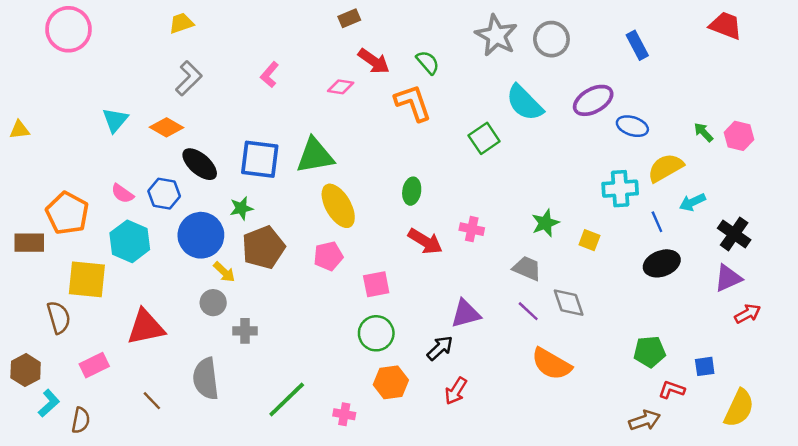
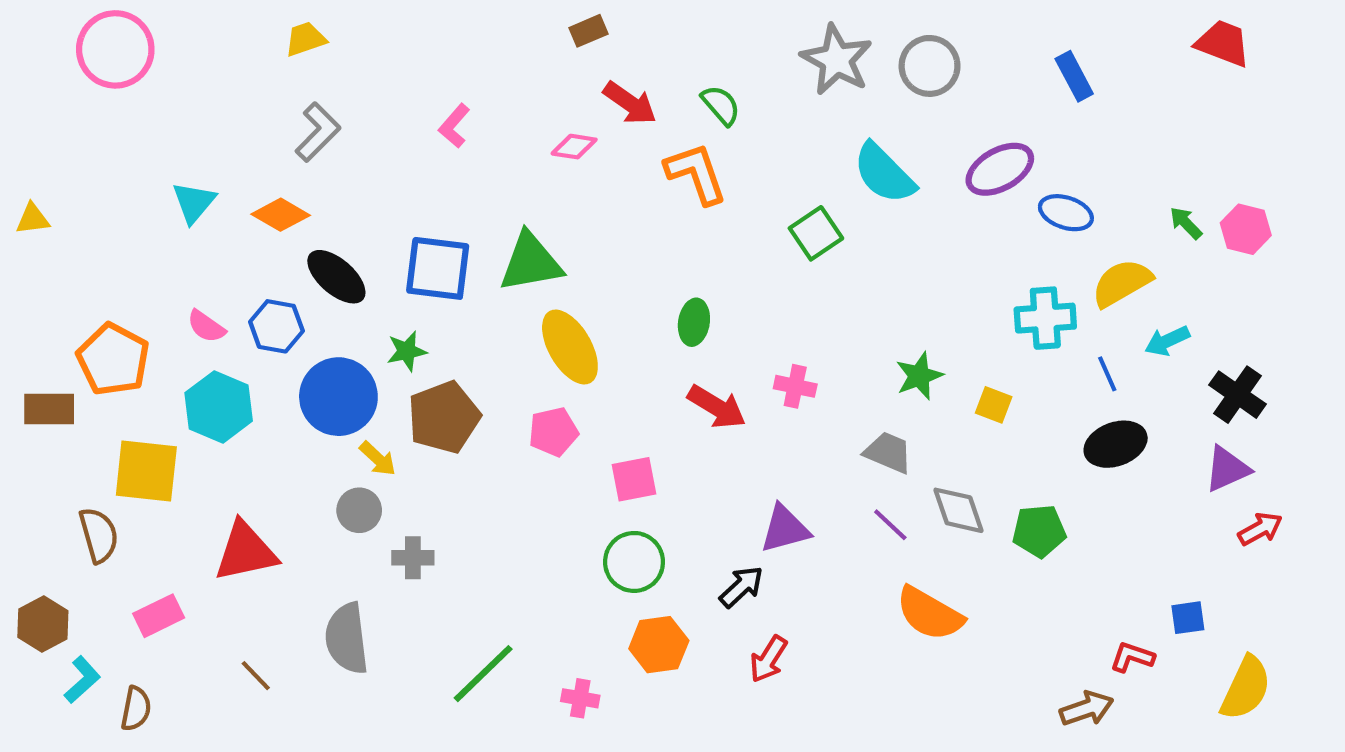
green pentagon: (650, 352) -> (1039, 531), moved

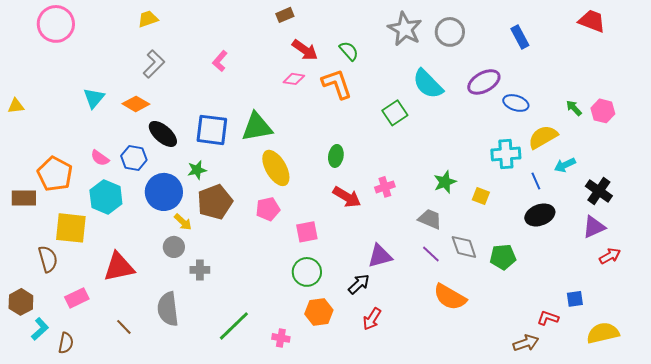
pink diamond: (574, 147) -> (294, 79), moved
pink cross: (795, 386) -> (385, 187), turned -30
yellow semicircle: (1246, 688) -> (603, 333), turned -128

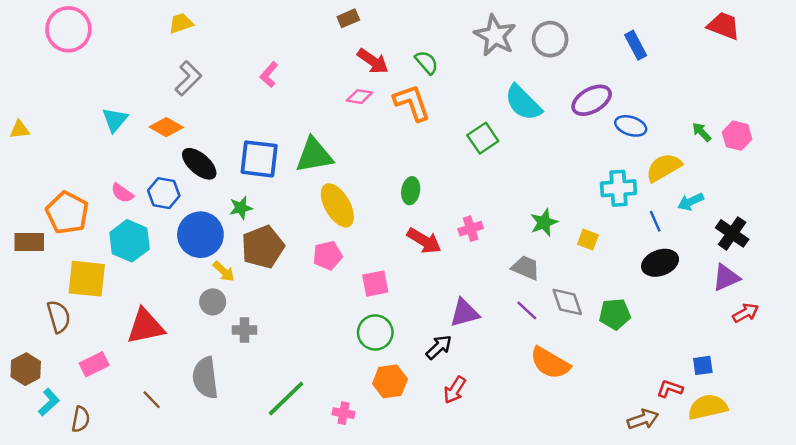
yellow semicircle: (603, 333) -> (708, 407), moved

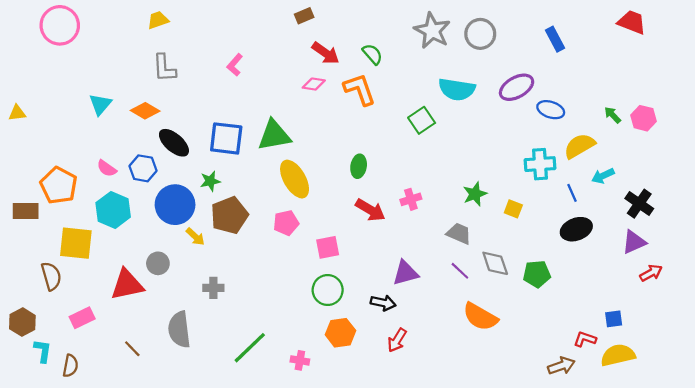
gray L-shape: (188, 78) -> (164, 68), turned 132
cyan semicircle: (523, 103) -> (457, 89), turned -36
gray circle: (213, 302) -> (158, 263), moved
black arrow: (439, 347) -> (383, 303), turned 55
cyan L-shape: (49, 402) -> (43, 351), turned -40

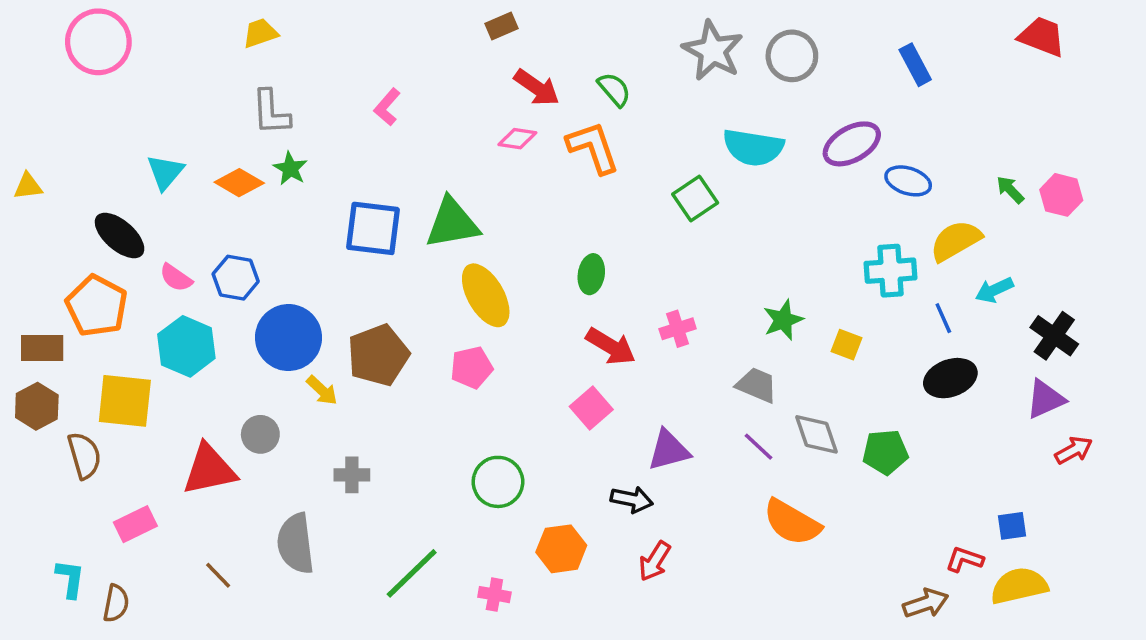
black ellipse: (174, 143) -> (120, 235), moved
green star: (210, 181) -> (290, 169), moved, turned -30
pink square: (328, 247) -> (591, 408), moved, turned -30
green circle: (328, 290) -> (498, 482), moved
brown hexagon: (22, 322) -> (37, 406), moved

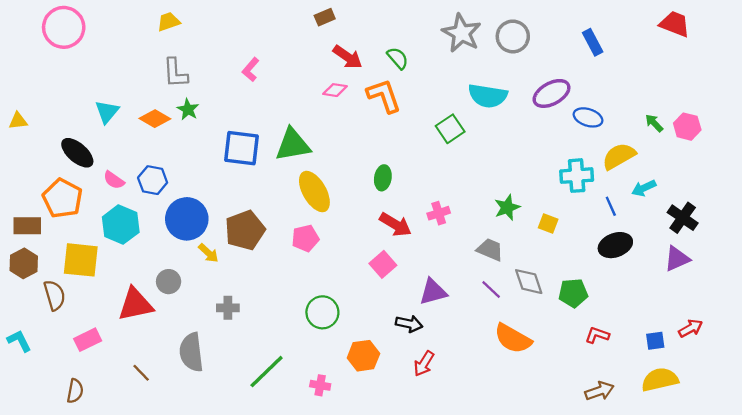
red arrow: (1074, 450) -> (691, 328), moved
red L-shape: (964, 559) -> (597, 335), moved
cyan L-shape: (70, 579) -> (19, 341), moved, turned -35

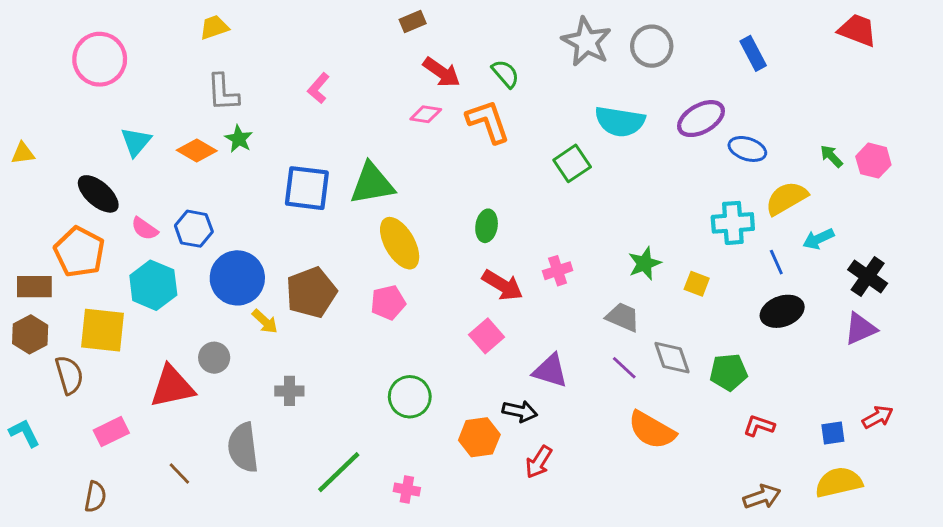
pink circle: (64, 27) -> (100, 59), moved
purple triangle: (433, 292) -> (550, 371), turned 32
orange hexagon: (363, 356) -> (479, 437), moved

